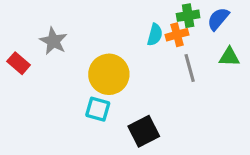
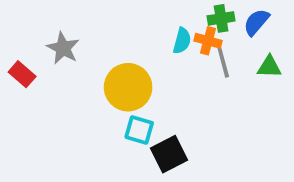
orange cross: (177, 35) -> (208, 41), turned 30
gray line: (190, 68) -> (223, 61), moved
cyan square: (98, 109) -> (139, 130), moved

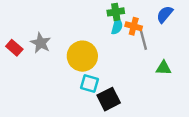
green cross: (221, 18) -> (116, 12), moved
gray star: (63, 48) -> (41, 43), moved
green triangle: (269, 67) -> (163, 68), moved

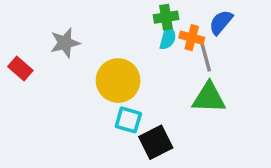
blue semicircle: (165, 14) -> (221, 22), moved
gray star: (41, 43) -> (65, 43), moved, turned 30
green triangle: (163, 68) -> (209, 98), moved, size x1.5

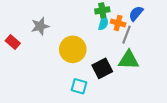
gray line: (205, 57) -> (127, 35), turned 36
cyan square: (128, 120) -> (79, 86), moved
black square: (156, 142) -> (102, 68), moved

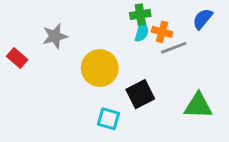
blue semicircle: (136, 14) -> (203, 19), moved
gray line: (127, 35) -> (174, 48), turned 48
green triangle: (129, 60) -> (198, 106), moved

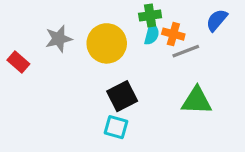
yellow circle: (100, 68) -> (107, 43), moved
black square: (140, 94) -> (122, 96), moved
green triangle: (198, 106) -> (197, 101), moved

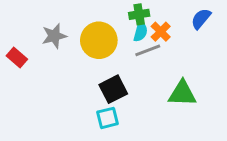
orange cross: (173, 34) -> (161, 32), turned 30
gray line: (186, 51) -> (148, 50), moved
cyan square: (116, 127) -> (107, 118), turned -30

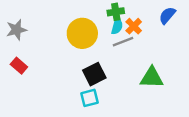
gray star: (54, 36) -> (17, 30), moved
red rectangle: (17, 58) -> (19, 66), moved

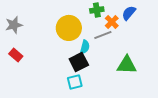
blue semicircle: (167, 15) -> (129, 13), moved
cyan semicircle: (117, 26) -> (85, 47), moved

